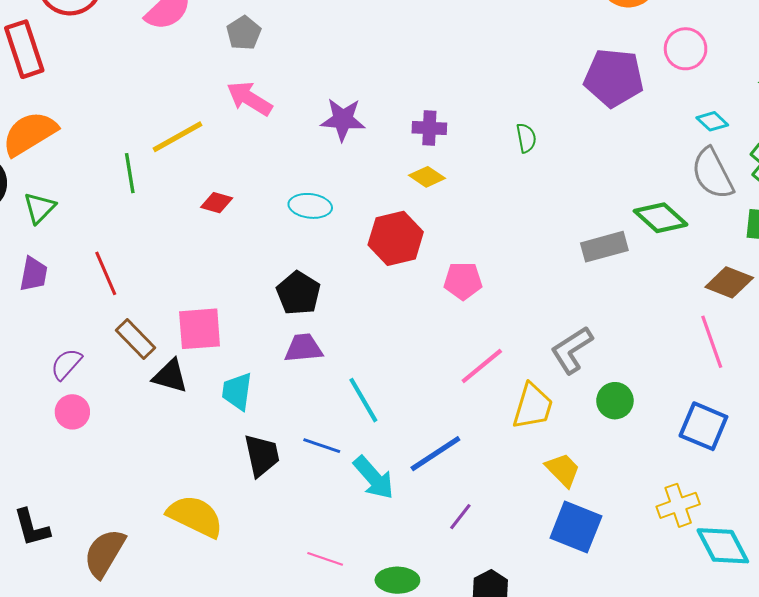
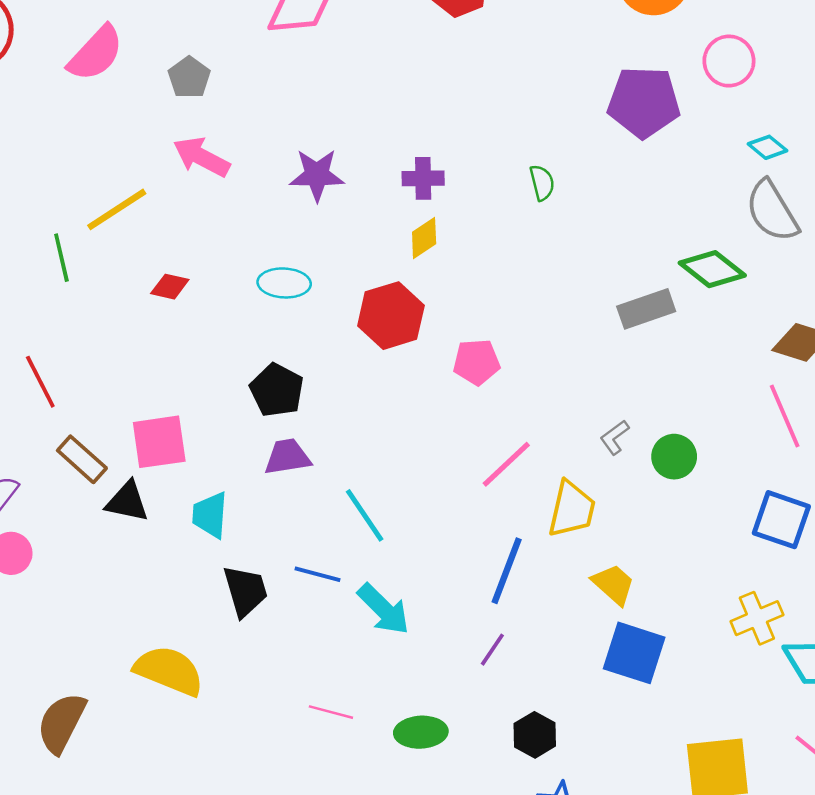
yellow diamond: (427, 177) -> (424, 238), turned -64
gray L-shape: (572, 350) -> (615, 437), size x0.6
green circle: (615, 401) -> (674, 457), moved
blue line: (435, 454) -> (507, 571), moved, turned -32

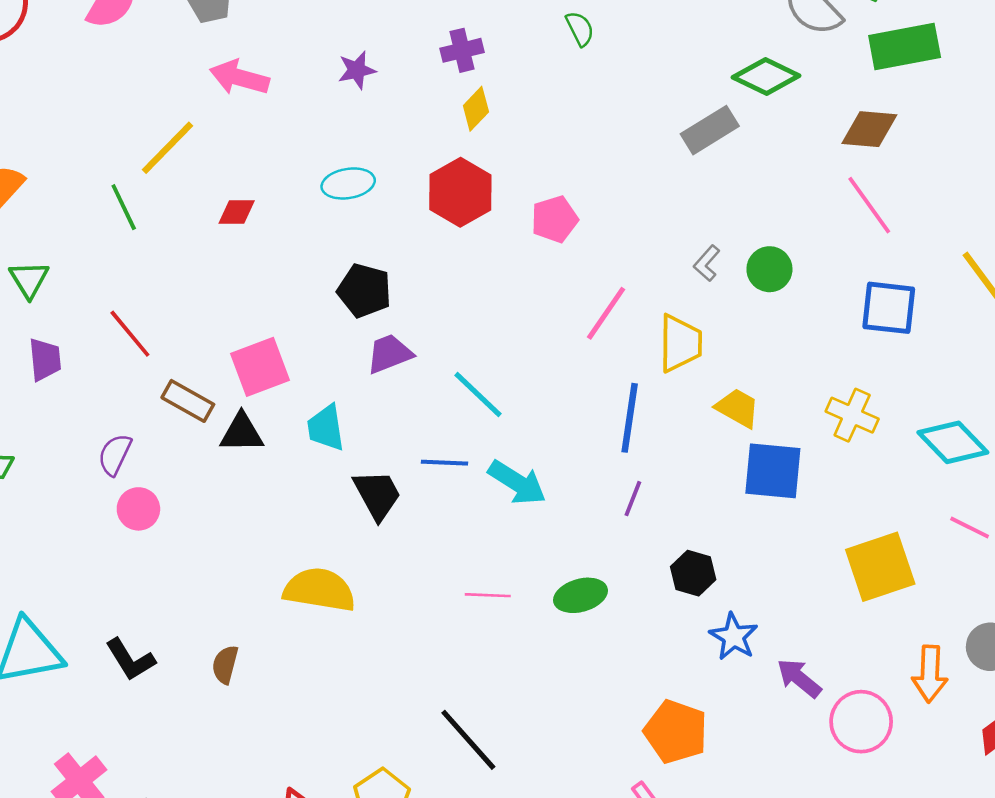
purple star: (317, 175) -> (357, 70), size x0.7
yellow cross: (757, 618) -> (852, 415), moved, turned -30
brown semicircle: (61, 723) -> (225, 665), size x0.6

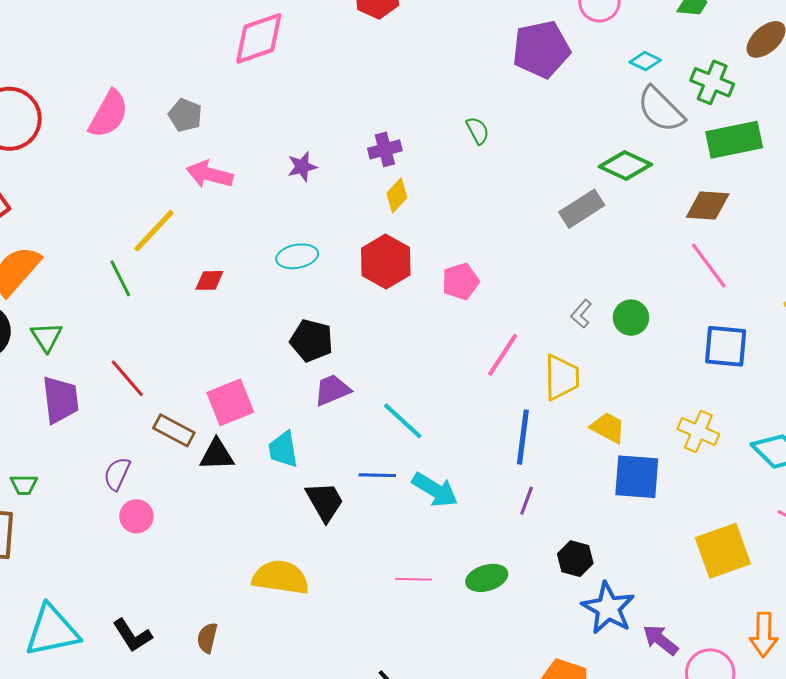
purple trapezoid: (45, 359) -> (60, 400), size x1.4
blue star: (734, 637) -> (608, 608), size x1.4

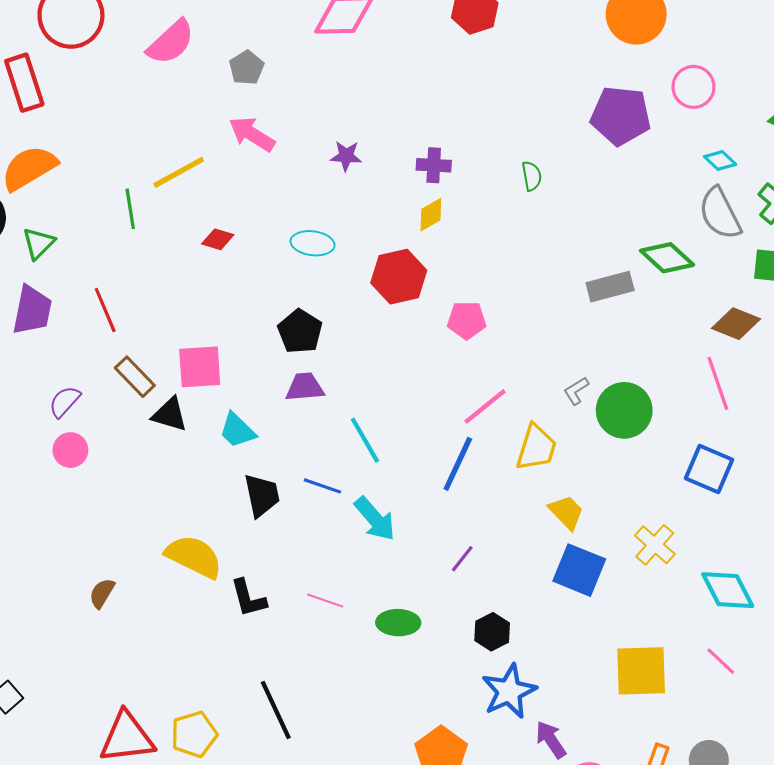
green circle: (631, 318) -> (624, 410), size x1.5
blue line: (523, 437) -> (458, 464), moved
cyan trapezoid: (283, 449) -> (237, 430), turned -54
black L-shape: (132, 635) -> (248, 598), moved

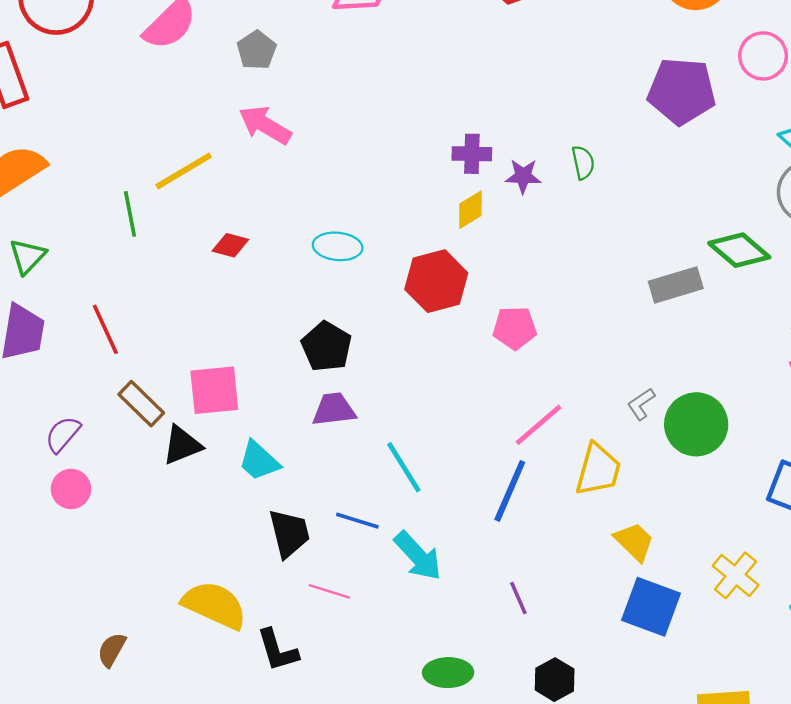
purple star: (346, 156) -> (523, 176), moved
black triangle: (170, 414) -> (182, 445), turned -36
purple line: (462, 559) -> (518, 598), turned -60
pink line: (325, 601) -> (329, 591), moved

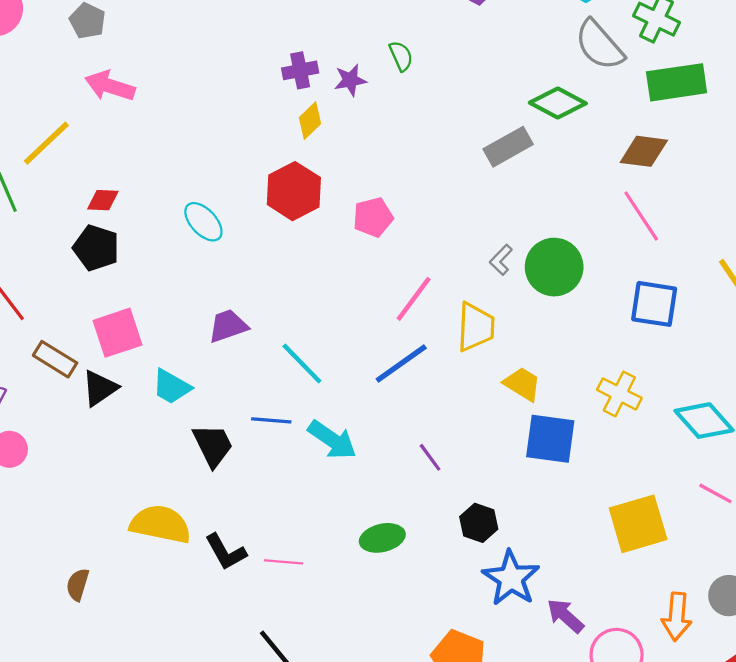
cyan ellipse: (338, 246) -> (203, 222), moved, turned 54
black pentagon: (327, 347) -> (96, 248), moved
blue line: (510, 491) -> (401, 364), turned 44
pink line: (329, 591) -> (284, 562), moved

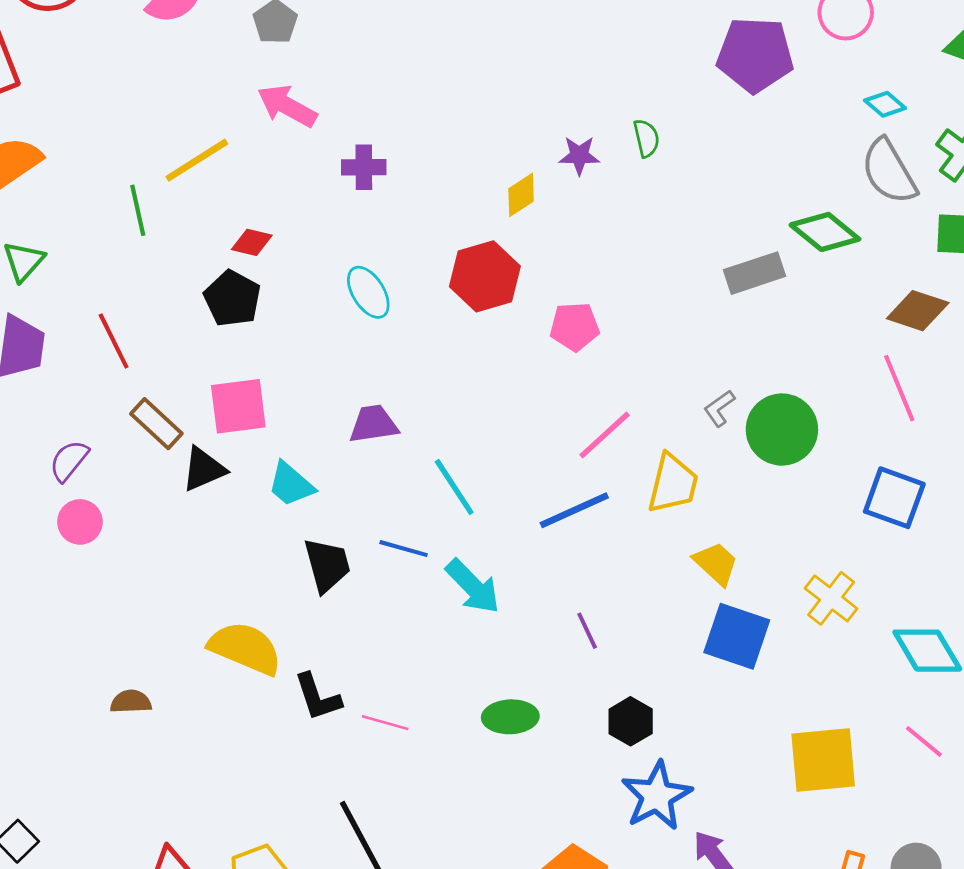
purple cross: (300, 70) -> (364, 167), moved
brown semicircle: (78, 585) -> (131, 702), turned 60

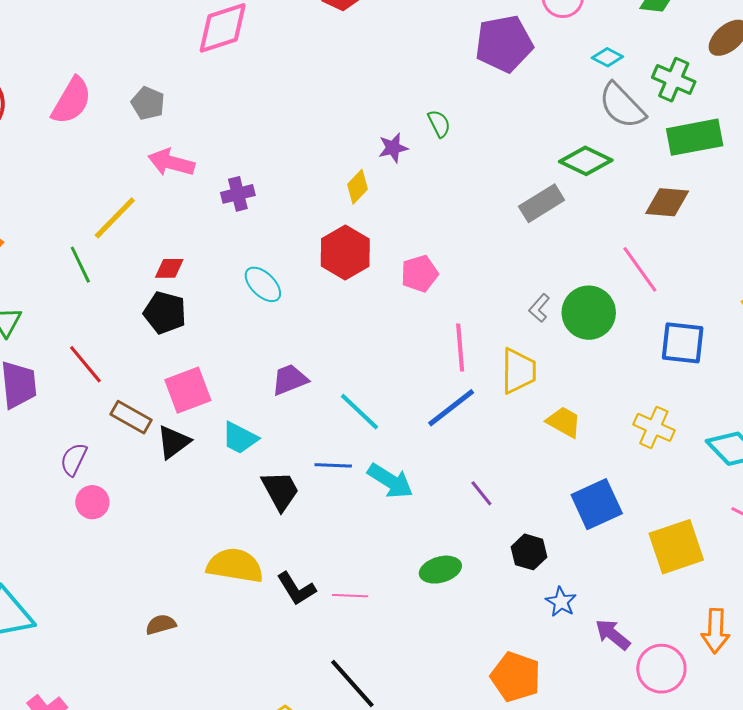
pink line: (899, 388) -> (640, 269), moved
pink line: (605, 435) -> (460, 348), turned -39
blue square: (737, 636) -> (597, 504), moved, turned -30
blue star: (657, 796) -> (561, 602), size x0.6

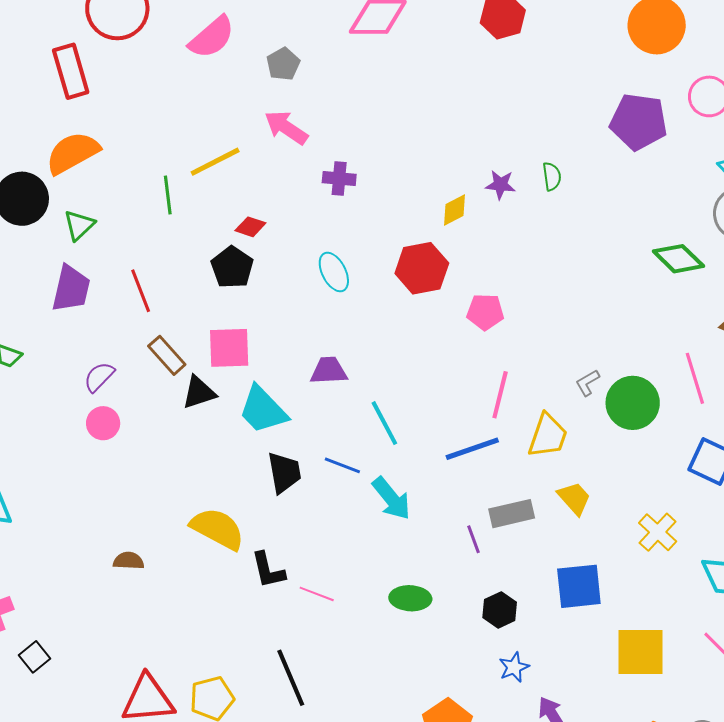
gray rectangle: (542, 203) -> (512, 514), moved
cyan trapezoid: (240, 438) -> (263, 410), size x1.4

